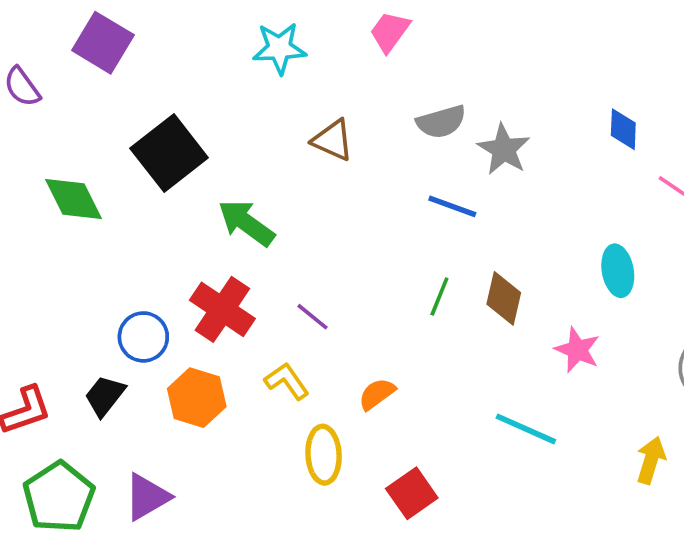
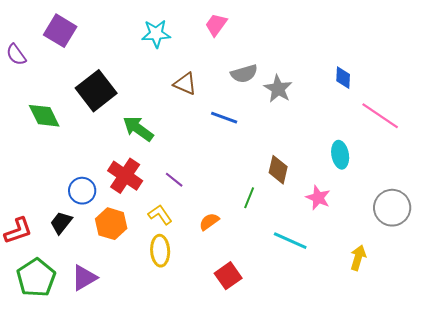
blue line: (452, 206) -> (224, 118), moved
green line: (439, 296) -> (249, 198), moved
yellow ellipse: (324, 455) -> (160, 251), moved

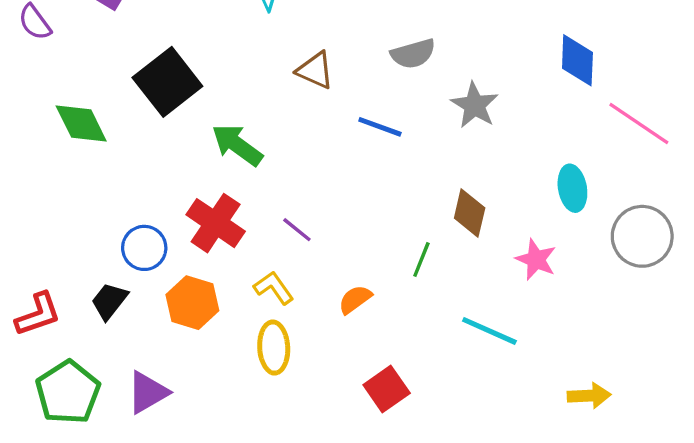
blue diamond: (343, 78) -> (577, 60), size x1.4
gray star: (278, 89) -> (475, 105), moved
gray circle: (392, 208) -> (642, 236), moved
yellow arrow: (358, 258) -> (589, 396), moved, turned 70

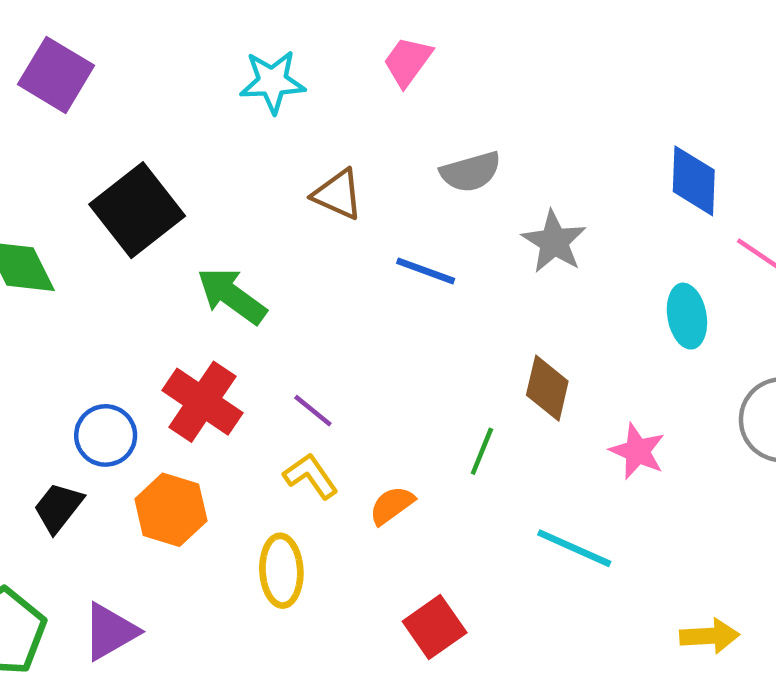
cyan ellipse: (572, 188) -> (687, 316), moved
yellow L-shape: (274, 288) -> (311, 476), moved

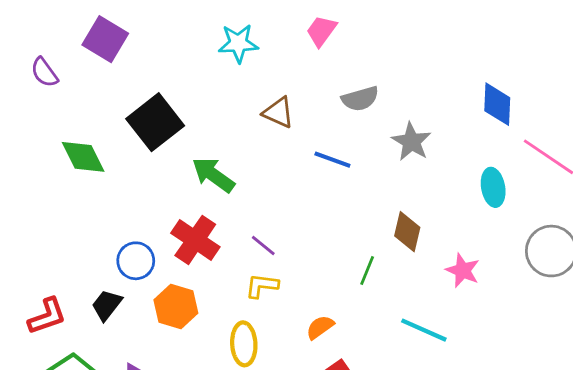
yellow L-shape: (311, 476) -> (262, 286), turned -48
orange semicircle: (392, 505) -> (320, 327), moved

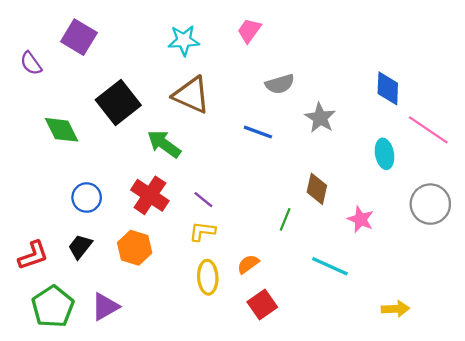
brown triangle: (278, 113) -> (191, 95), moved, size x1.5
blue circle: (136, 261) -> (87, 198), moved
yellow ellipse: (244, 344) -> (208, 277), moved

